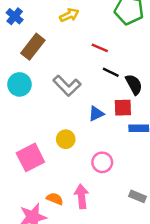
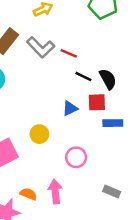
red line: (100, 48) -> (69, 53), moved
black line: (111, 72) -> (83, 77), moved
gray L-shape: (67, 86) -> (41, 47), moved

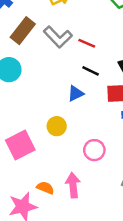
black line: (83, 77) -> (91, 71), moved
blue triangle: (70, 108) -> (76, 94), moved

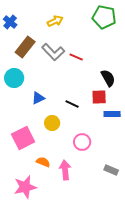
black line: (91, 71) -> (72, 104), moved
blue triangle: (76, 94) -> (38, 98), moved
orange semicircle: (45, 188) -> (43, 162), moved

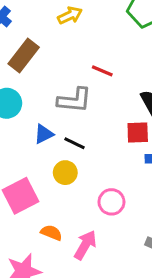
gray L-shape: (53, 52) -> (74, 100), moved, turned -40
black line: (72, 104) -> (74, 143), moved
pink arrow: (65, 170) -> (85, 245), turned 36

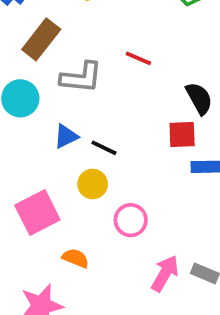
gray L-shape: (74, 100) -> (81, 77), moved
pink circle: (111, 202) -> (131, 220), moved
pink arrow: (85, 245) -> (165, 273), moved

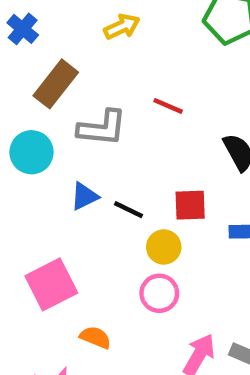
red square: (182, 134) -> (190, 205), moved
yellow circle: (93, 184) -> (164, 247), moved

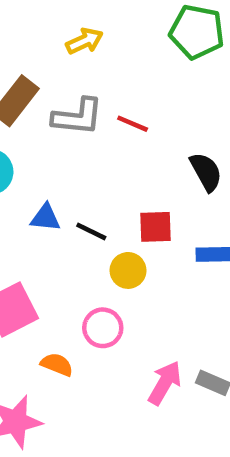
gray L-shape: (102, 128) -> (78, 117), moved
blue triangle: (84, 196) -> (45, 218), turned 32
pink circle: (159, 293) -> (103, 328), moved

